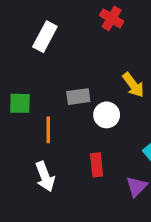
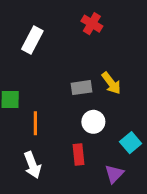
gray rectangle: (78, 97) -> (81, 88), moved
white circle: (107, 115) -> (93, 122), moved

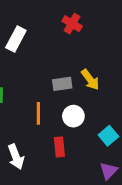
orange line: (35, 123) -> (38, 113), moved
purple triangle: (114, 174) -> (108, 171), moved

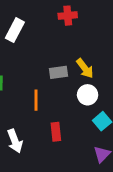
red cross: (72, 24) -> (68, 16), turned -36
white circle: (73, 116) -> (88, 95), moved

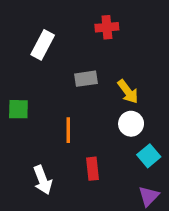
gray rectangle: (58, 72) -> (86, 79), moved

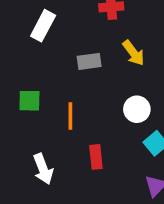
yellow arrow: (128, 92) -> (133, 53), moved
green square: (18, 109) -> (29, 101), moved

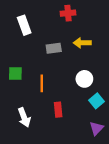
white rectangle: (43, 26) -> (24, 25), turned -48
yellow arrow: (133, 53) -> (82, 43), turned 126

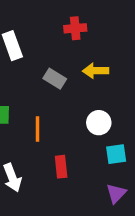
gray rectangle: (54, 48) -> (55, 79), turned 40
cyan square: (96, 101) -> (116, 154), turned 32

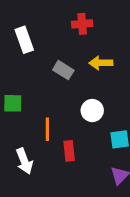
white circle: (99, 123) -> (92, 111), moved
orange line: (37, 129) -> (47, 129), moved

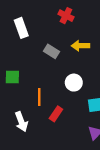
red cross: (82, 24) -> (66, 16), turned 32
red rectangle: (69, 151) -> (56, 114), turned 40

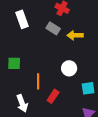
gray rectangle: (51, 51) -> (53, 28), moved

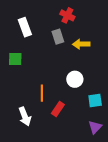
gray rectangle: (53, 28) -> (58, 37), turned 40
green square: (14, 63) -> (15, 59), moved

